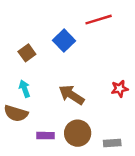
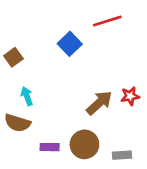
brown square: (27, 53) -> (13, 57), moved
brown arrow: (71, 95) -> (99, 103), moved, turned 105

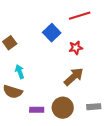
red star: (130, 96) -> (76, 48), moved
gray rectangle: (122, 155) -> (94, 107), moved

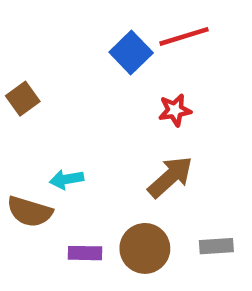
blue square: (52, 33) -> (131, 53), moved
cyan arrow: (20, 72) -> (67, 179), moved, turned -80

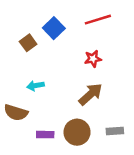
blue square: (131, 53) -> (54, 28), moved
brown square: (23, 99) -> (28, 43), moved
cyan arrow: (67, 179) -> (35, 86), moved

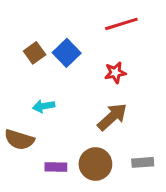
blue square: (54, 28) -> (67, 53), moved

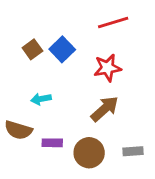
red star: (115, 73) -> (107, 68), size x1.4
purple rectangle: (56, 167) -> (52, 143), moved

